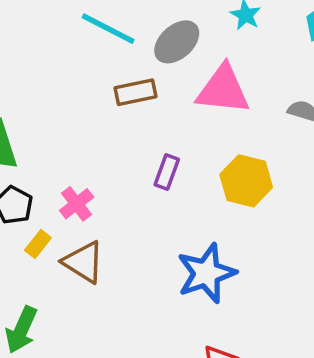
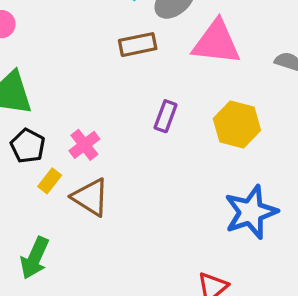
blue star: (206, 273) -> (251, 212), moved

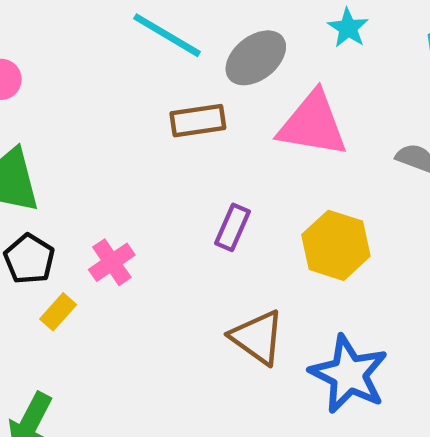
brown triangle: (91, 197) -> (257, 337), moved
blue star: (251, 212) -> (349, 374), turned -30

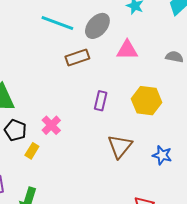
pink triangle: (313, 124) -> (127, 50), size x0.7
brown triangle: (257, 337) -> (120, 146), turned 44
blue star: (349, 374) -> (162, 155), size x0.6

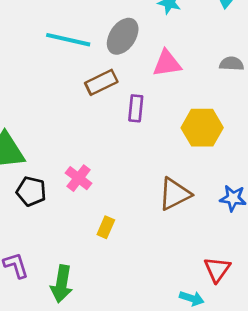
purple rectangle: (101, 101) -> (136, 108), moved
brown triangle: (120, 146) -> (175, 194), turned 32
yellow rectangle: (32, 151) -> (106, 227), moved

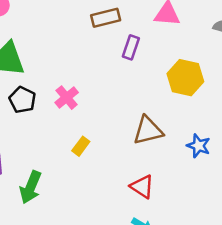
red triangle: (217, 269) -> (142, 187), moved, turned -45

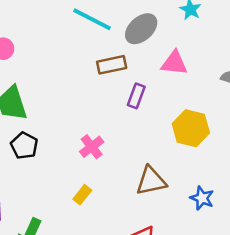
pink cross: (67, 98) -> (92, 147), moved

